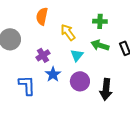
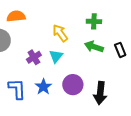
orange semicircle: (42, 16) -> (16, 16), moved, turned 72
cyan triangle: (77, 55) -> (56, 56), moved
blue star: (53, 74) -> (43, 87), moved

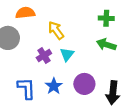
yellow arrow: (60, 33) -> (56, 30), moved

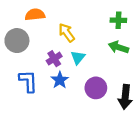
blue star: (54, 86) -> (60, 80), moved
blue L-shape: (26, 88) -> (28, 81), moved

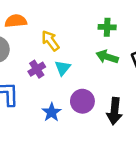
blue star: (60, 80) -> (52, 112), moved

